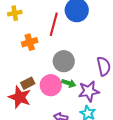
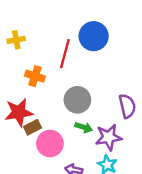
orange cross: (30, 42) -> (35, 76), turned 35
pink circle: (51, 85) -> (50, 143), moved
red star: (20, 97) -> (19, 112), moved, turned -30

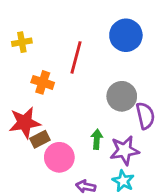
blue circle: (94, 36) -> (126, 35), moved
gray circle: (77, 100) -> (122, 96), moved
green arrow: (84, 127) -> (97, 139), turned -105

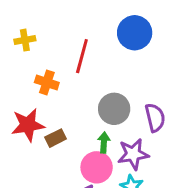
gray circle: (122, 96) -> (114, 109), moved
brown rectangle: (40, 139) -> (56, 138), moved
pink circle: (59, 157) -> (97, 167), moved

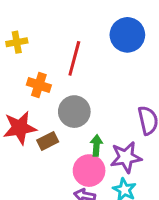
gray circle: (114, 109) -> (74, 112), moved

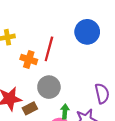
orange cross: (39, 85) -> (29, 59), moved

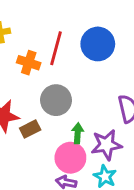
blue circle: (87, 32) -> (98, 44), moved

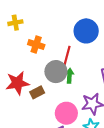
red line: (56, 48) -> (66, 58), moved
green arrow: (78, 133) -> (69, 76), moved

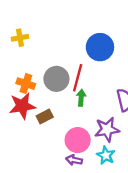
orange cross: (36, 45) -> (26, 84), moved
gray circle: (56, 72) -> (56, 79), moved

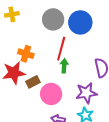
gray circle: (56, 79) -> (53, 19), moved
orange cross: (26, 84) -> (26, 54), moved
pink circle: (78, 140) -> (51, 94), moved

